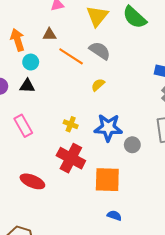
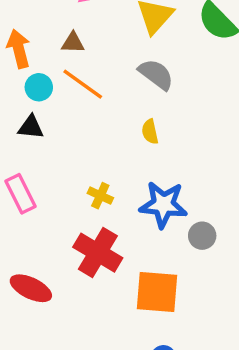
orange line: (71, 56) -> (83, 84), moved
yellow semicircle: (98, 85) -> (150, 132), turned -64

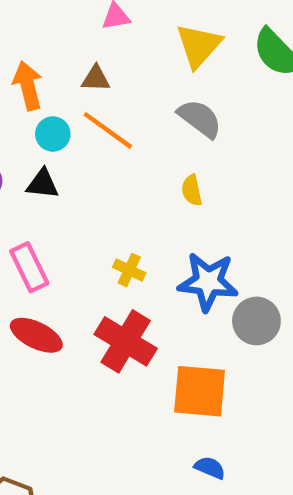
gray circle: (202, 236) -> (256, 321), size x1.4
red ellipse: (31, 288) -> (36, 335), moved

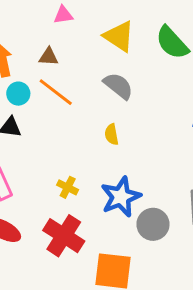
yellow triangle: (199, 46) -> (119, 36), turned -40
blue star: (208, 282) -> (121, 197), turned -30

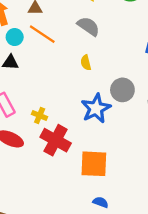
yellow cross: (68, 187) -> (40, 115), moved
gray circle: (153, 224) -> (122, 90), moved

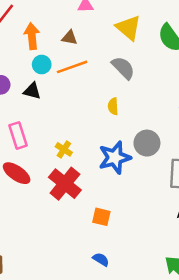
orange line: (42, 34) -> (72, 67), turned -64
yellow cross: (40, 115) -> (64, 149), moved
orange square: (94, 164) -> (101, 217), size x0.6

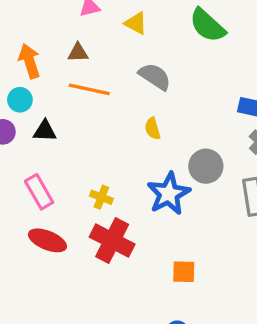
yellow triangle: (128, 28) -> (136, 23), moved, size x0.7
cyan circle: (42, 65) -> (20, 100), moved
orange line: (72, 67) -> (89, 89), turned 44
orange square: (101, 217) -> (184, 272), moved

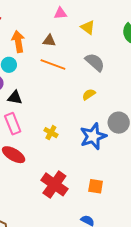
yellow semicircle: (153, 129) -> (89, 94), turned 64
black triangle: (45, 131) -> (15, 98), moved
red cross: (112, 241) -> (54, 184), moved

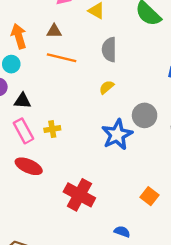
gray semicircle: (95, 62) -> (109, 50), turned -125
yellow cross: (51, 133) -> (52, 129), moved, turned -32
orange square: (96, 186) -> (149, 196), moved, turned 35

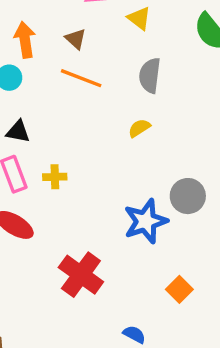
brown triangle: (54, 31) -> (76, 39), turned 35
gray circle: (145, 115) -> (188, 196), moved
blue star: (117, 135) -> (146, 221), moved

